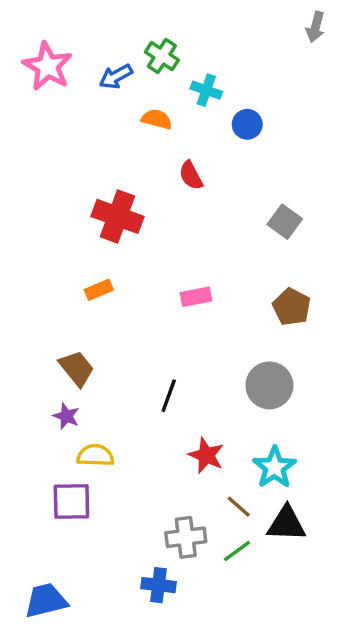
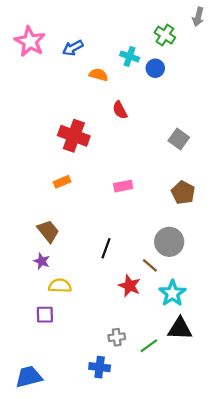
green cross: (162, 56) -> (165, 35), moved
blue circle: (247, 124) -> (155, 68), moved
purple square: (71, 501) -> (45, 315), size x0.7
brown line: (239, 507) -> (150, 265), moved
gray cross: (186, 537) -> (117, 337), size x0.7

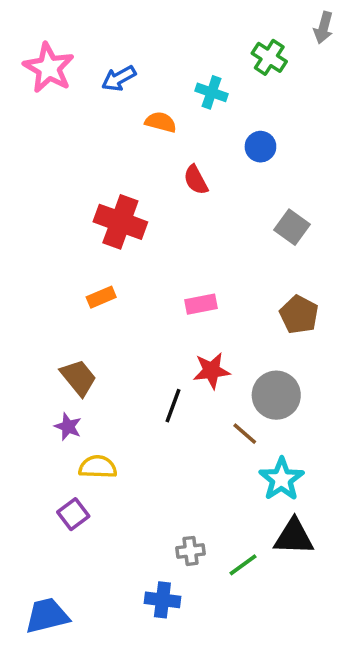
blue circle: (155, 68) -> (260, 147), moved
red star: (130, 286) -> (211, 371), moved, turned -30
purple square: (45, 315) -> (73, 514), turned -36

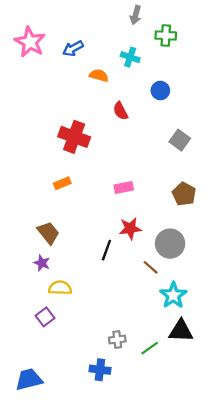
gray arrow: (323, 28) -> (136, 15), moved
green cross: (269, 57) -> (166, 36), turned -30

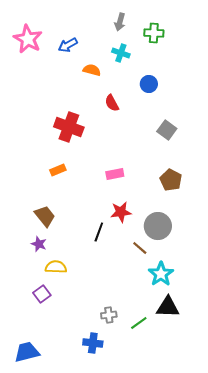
gray arrow: (136, 15) -> (120, 22), moved

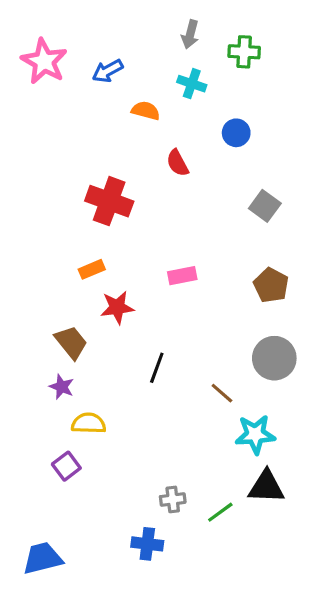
red star: (121, 212) -> (117, 307), moved
gray circle: (158, 226) -> (274, 358), moved
cyan star: (161, 274) -> (255, 434), turned 30

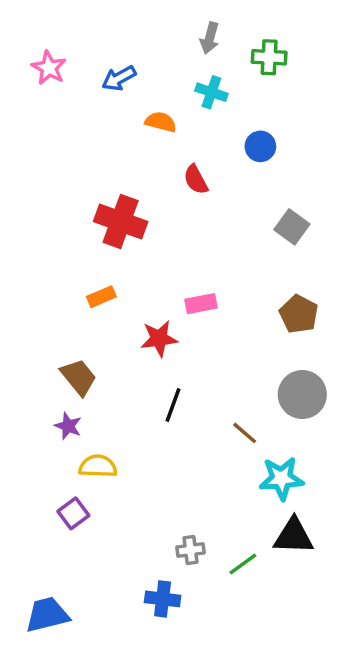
pink star: (44, 61) -> (49, 68), size x0.7
red star: (117, 307) -> (159, 339), moved

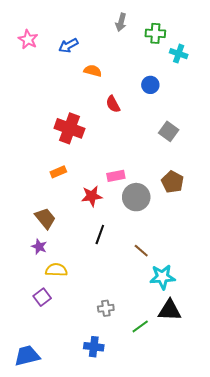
cyan cross: (211, 92) -> (179, 54), moved
gray circle: (302, 395) -> (136, 197), moved
gray cross: (190, 550) -> (106, 308), moved

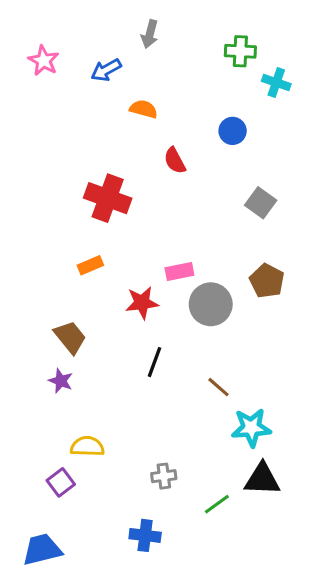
gray arrow: (121, 22) -> (150, 34), moved
yellow semicircle: (56, 270) -> (87, 446), moved
purple square: (42, 297) -> (61, 482), moved

